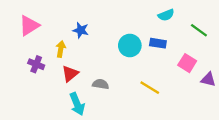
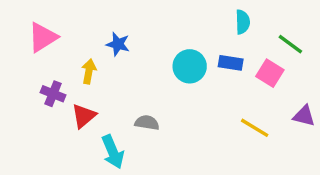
cyan semicircle: (166, 15) -> (243, 22), turned -70
pink square: (187, 63) -> (270, 73), moved
red triangle: (70, 74) -> (84, 116), moved
yellow line: (150, 88) -> (255, 128), moved

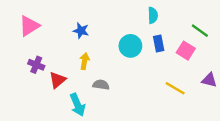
cyan semicircle: (243, 22) -> (153, 15), moved
blue rectangle: (231, 63) -> (159, 44), turned 70
yellow arrow: (89, 71) -> (85, 61), moved

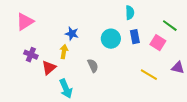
blue star: (81, 31) -> (72, 34), moved
yellow arrow: (85, 61) -> (64, 52), moved
gray semicircle: (101, 85) -> (93, 66), moved, turned 56

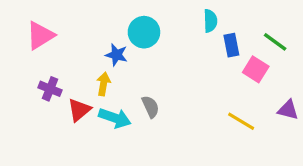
blue rectangle: (135, 37) -> (231, 45), moved
cyan circle: (111, 39) -> (144, 32), moved
cyan arrow: (66, 89) -> (115, 118), moved, turned -48

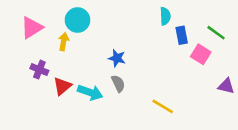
cyan circle: (144, 32) -> (78, 20), moved
blue star: (116, 55) -> (117, 58), moved
yellow arrow: (103, 84) -> (64, 42), moved
yellow line: (241, 121) -> (163, 106), moved

